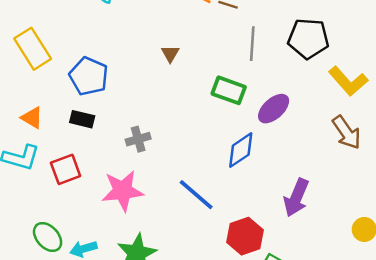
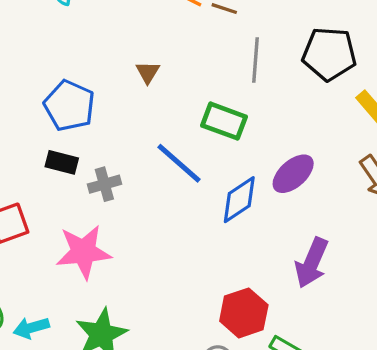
blue pentagon: (89, 76) -> (69, 106), moved
purple ellipse: (274, 109) -> (293, 174), moved
black rectangle: (82, 119) -> (62, 162), moved
blue line: (196, 195) -> (179, 163), moved

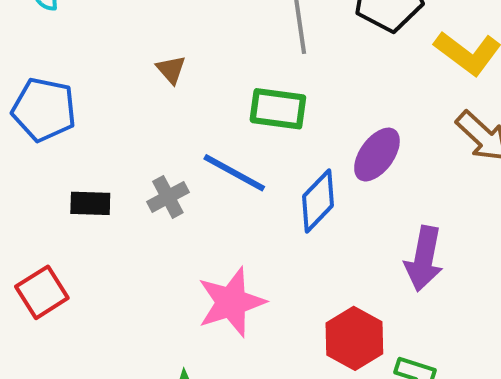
blue pentagon: (69, 106) -> (44, 110), moved
gray cross: (104, 184) -> (168, 197), moved
pink star: (83, 252) -> (231, 302), moved

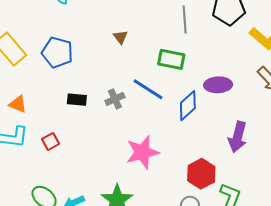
purple ellipse: (377, 155) -> (218, 85), turned 48
red square: (42, 292) -> (51, 141), size x0.7

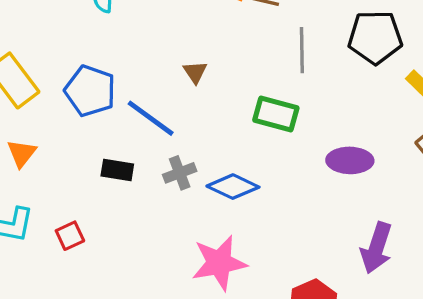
blue line: (148, 89) -> (151, 118), moved
orange triangle: (18, 104) -> (22, 153), moved, turned 42
blue diamond: (188, 106) -> (233, 187), moved, turned 64

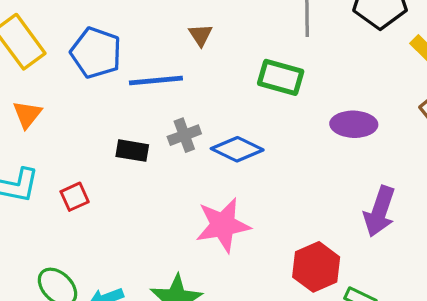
blue line: (151, 118) -> (156, 80), turned -42
black rectangle: (117, 170) -> (132, 151), moved

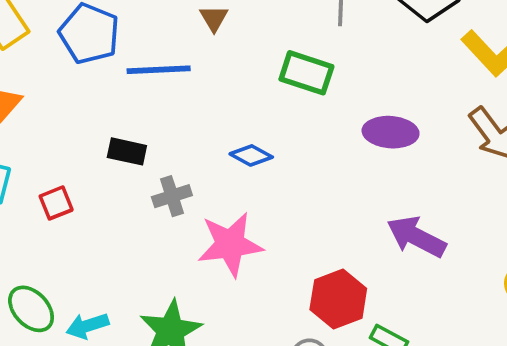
gray cross: (184, 135) -> (172, 196), moved
blue diamond: (237, 149) -> (251, 155), size x0.7
purple arrow: (380, 211) -> (416, 237), turned 96

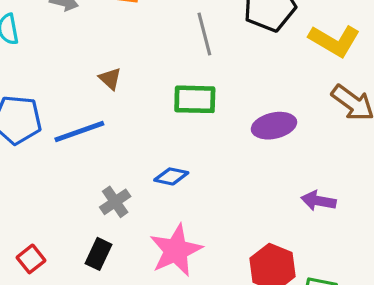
black rectangle: (127, 151) -> (99, 254), moved, turned -60
gray cross: (172, 196) -> (115, 202), moved
purple arrow: (416, 237) -> (319, 201), size x0.7

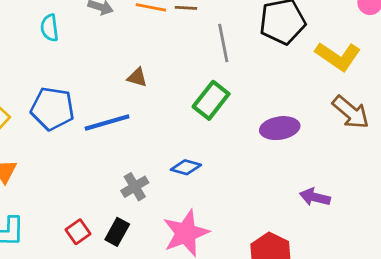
brown triangle: (110, 79) -> (137, 77), turned -30
green rectangle: (195, 99) -> (211, 100), turned -57
red square: (31, 259) -> (78, 232), moved

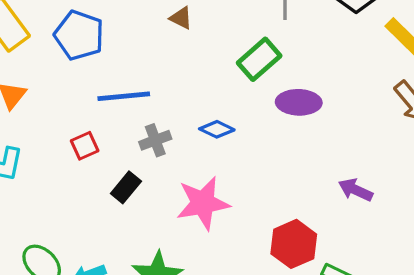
blue line: (107, 122) -> (124, 96), moved
purple ellipse: (280, 128) -> (299, 102), moved
red square: (78, 232) -> (85, 146), moved

